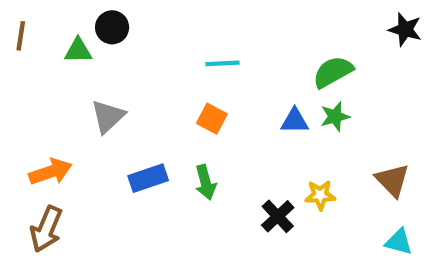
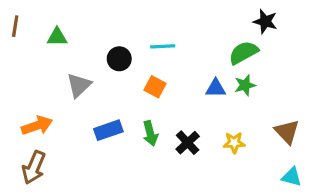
black circle: (112, 27) -> (119, 59), moved
black star: (405, 29) -> (265, 22), moved
black cross: (278, 216) -> (188, 143), moved

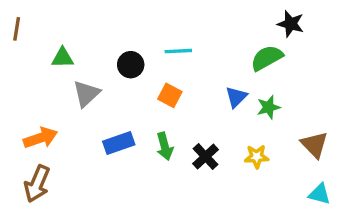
green triangle: (57, 37) -> (63, 58), moved
green star: (245, 85) -> (268, 107), moved
blue triangle: (216, 88) -> (236, 97), turned -45

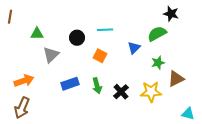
blue triangle: (236, 97) -> (134, 48), moved
brown triangle: (314, 145) -> (176, 79), moved, turned 48
yellow star: (257, 157) -> (151, 92), size x1.5

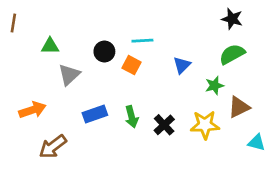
green semicircle: (157, 34) -> (232, 54), moved
orange square: (100, 56) -> (132, 65), moved
brown arrow: (22, 108) -> (53, 147), moved, turned 30
cyan triangle: (188, 114) -> (257, 143), moved

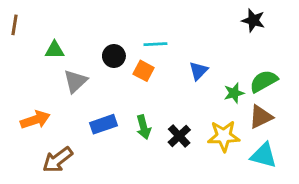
green semicircle: (232, 54) -> (264, 81), moved
cyan triangle: (257, 143) -> (264, 155), moved, size x1.4

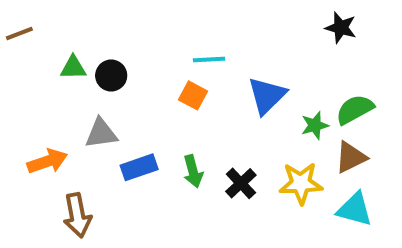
brown line: (15, 25) -> (19, 34), turned 60
black circle: (114, 56) -> (111, 76), moved
blue triangle: (198, 71) -> (267, 95), size x1.5
gray triangle: (75, 81) -> (101, 133), moved, turned 35
brown arrow: (58, 160) -> (77, 215), turned -64

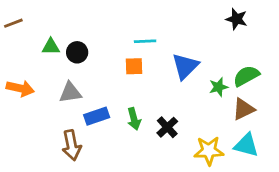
orange square: (193, 95) -> (134, 66), turned -30
orange arrow: (47, 161) -> (20, 88), moved, turned 32
yellow star: (301, 183) -> (209, 151), moved
brown arrow: (77, 215) -> (72, 145), moved

